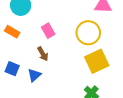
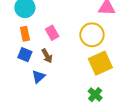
orange rectangle: (12, 32) -> (25, 34), moved, turned 48
blue square: (12, 69) -> (25, 55), moved

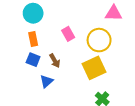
pink rectangle: (52, 33) -> (68, 34), moved
yellow square: (100, 63) -> (94, 68), moved

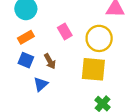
orange rectangle: (33, 39) -> (26, 37), turned 72
yellow square: (94, 68) -> (93, 69), turned 30

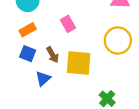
yellow circle: (99, 38) -> (118, 41), moved
yellow square: (93, 69) -> (79, 63), moved

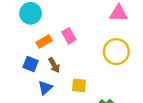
orange rectangle: (28, 30) -> (44, 41), moved
yellow square: (79, 63) -> (79, 85), moved, size x0.6

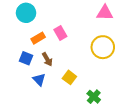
yellow square: (79, 85) -> (69, 77), turned 32
blue triangle: (45, 88) -> (39, 79), turned -32

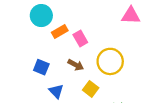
orange rectangle: (38, 38) -> (60, 32), moved
yellow circle: (103, 47) -> (110, 61), moved
brown arrow: (47, 59) -> (76, 65), moved, turned -32

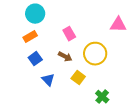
pink triangle: (131, 16) -> (118, 25), moved
orange rectangle: (60, 32) -> (30, 37), moved
blue square: (41, 67) -> (35, 59), turned 32

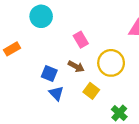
orange rectangle: (30, 37) -> (12, 49), moved
blue square: (35, 59) -> (49, 73), moved, turned -32

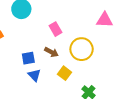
blue square: (49, 73) -> (28, 58), turned -32

